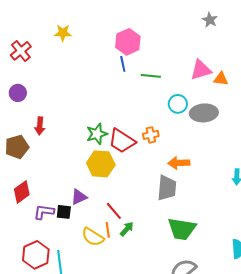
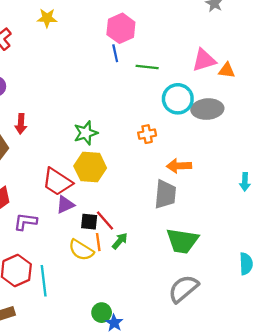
cyan circle: (178, 104) -> (178, 99), size x1.4
red trapezoid: (122, 141) -> (57, 182), moved
black square: (64, 212) -> (89, 222), moved

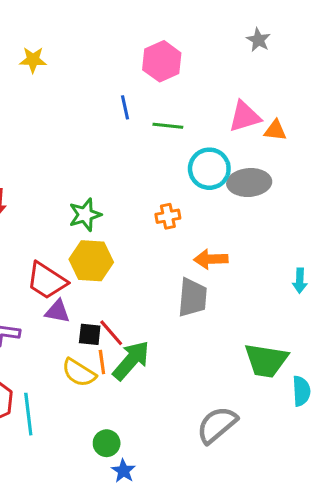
pink hexagon: (121, 28) -> (162, 61), moved
purple triangle: (65, 205) -> (57, 311), turned 36
green arrow: (120, 241) -> (131, 360), size x1.8
green trapezoid: (182, 241) -> (266, 360), moved
green circle: (102, 313) -> (107, 443), moved

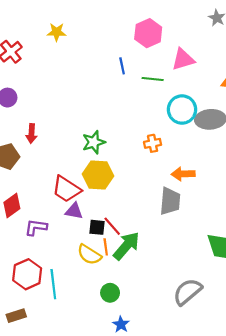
pink triangle: (245, 117) -> (183, 59), moved
green circle: (107, 443) -> (110, 293), moved

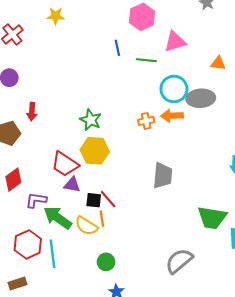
green star: (94, 142) -> (91, 120), turned -30
orange arrow: (183, 174) -> (172, 116), moved
green arrow: (126, 246) -> (58, 218), moved, turned -96

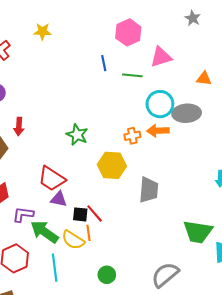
yellow hexagon: (95, 151) -> (112, 165), moved
cyan line: (52, 254) -> (55, 268), moved
green circle: (106, 262) -> (107, 275), moved

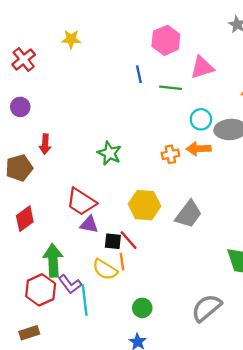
cyan circle: (160, 104) -> (201, 119), size x0.7
yellow hexagon: (112, 165) -> (144, 205), moved
gray trapezoid: (149, 190) -> (189, 214), turned 32
purple L-shape: (23, 214) -> (70, 284), moved, turned -135
green arrow: (44, 232) -> (53, 260), moved, turned 52

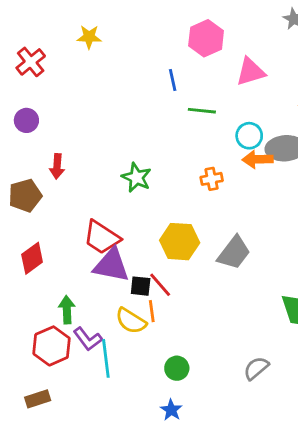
green line: (170, 88) -> (202, 111), moved
orange arrow: (199, 149) -> (258, 159), moved
purple triangle: (89, 224) -> (111, 265), size x1.6
green arrow: (53, 260) -> (67, 310), size x0.7
gray semicircle: (207, 308) -> (256, 368), size x0.7

